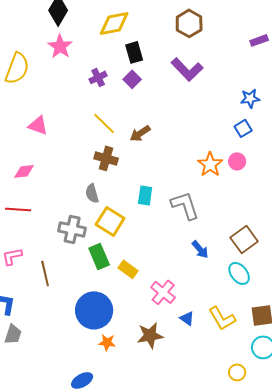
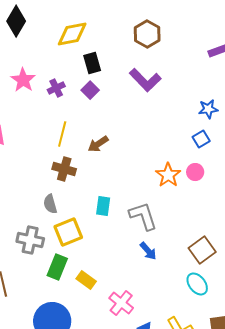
pink star: (60, 46) -> (23, 80), moved
yellow line: (104, 123) -> (62, 134), turned 60
yellow square: (110, 221) -> (68, 232), turned 36
blue arrow: (200, 249) -> (148, 251), moved
green rectangle: (99, 256) -> (57, 267), turned 45

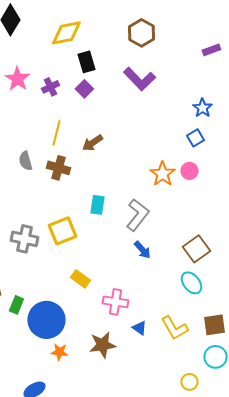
blue star: (208, 109) -> (202, 108), turned -30
gray semicircle: (50, 204) -> (25, 161), moved
gray L-shape: (143, 216) -> (137, 215), turned 56
green rectangle: (57, 267) -> (16, 305), moved, size x0.7
pink cross: (121, 303) -> (115, 302), turned -30

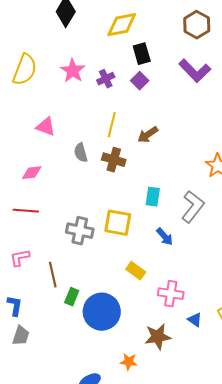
yellow square: (62, 231) -> (118, 223), turned 32
blue arrow: (142, 250) -> (165, 237), moved
orange star: (59, 352) -> (129, 362), moved

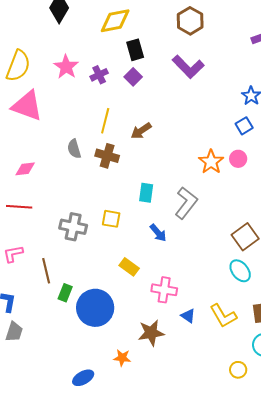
pink triangle: (46, 127) -> (27, 106), moved, size x1.6
yellow square: (118, 223) -> (111, 219), size x0.7

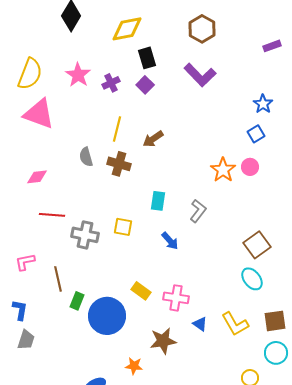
gray L-shape: (186, 203) -> (198, 211), size x0.7
red line: (19, 207) -> (52, 215), moved
yellow rectangle: (129, 267) -> (141, 291), moved

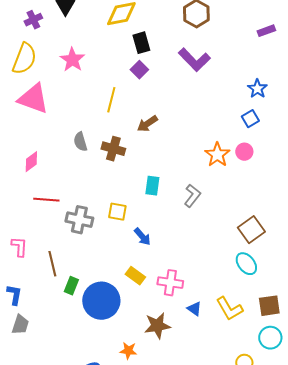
purple cross: (111, 83) -> (33, 20), moved
yellow line: (117, 129) -> (111, 100), moved
pink diamond: (37, 177) -> (31, 162), turned -30
blue arrow: (170, 241) -> (142, 237), moved
pink L-shape: (25, 262) -> (19, 247), turned 105

